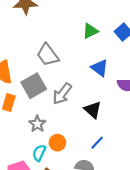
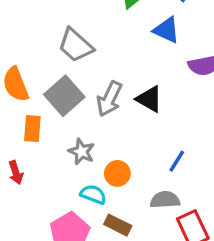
blue triangle: (100, 68) -> (167, 30), moved
black triangle: (93, 110) -> (149, 99), moved
cyan semicircle: (39, 153) -> (93, 194), turned 98

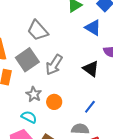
black triangle: (149, 99) -> (91, 69), moved
orange circle: (117, 173) -> (54, 102), moved
cyan semicircle: (93, 194) -> (29, 117), moved

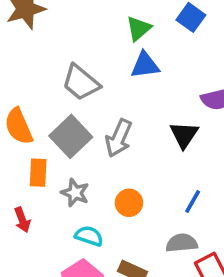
blue triangle: (93, 28) -> (145, 65), moved, turned -30
black triangle: (91, 69) -> (184, 135), turned 36
gray star: (34, 94) -> (75, 193), moved

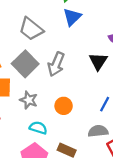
blue triangle: (145, 65) -> (72, 17), turned -36

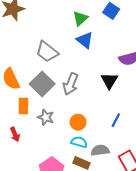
blue triangle: (72, 17) -> (85, 40), turned -36
cyan semicircle: (38, 128) -> (79, 142), moved
gray semicircle: (98, 131) -> (100, 150), moved

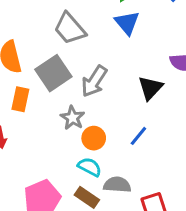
gray star: (46, 117) -> (72, 118), moved
blue line: (116, 120) -> (138, 136), moved

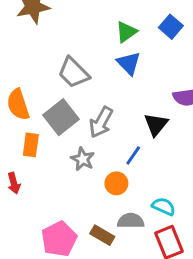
blue line: (138, 136) -> (133, 155), moved
orange circle: (94, 138) -> (116, 183), moved
cyan semicircle: (90, 167) -> (164, 206), moved

